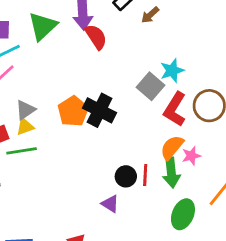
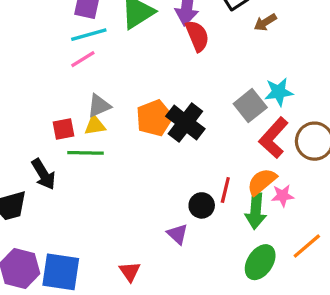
red line: (145, 175) -> (225, 190), moved

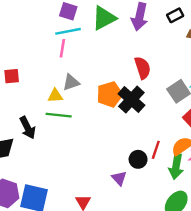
red semicircle: (197, 36) -> (143, 68), moved
pink line: (83, 59) -> (62, 48), turned -54
yellow triangle: (95, 125) -> (55, 96), moved
red square: (63, 129) -> (12, 76), moved

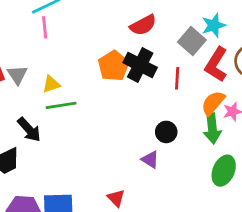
red semicircle: (143, 68) -> (143, 25), turned 95
gray triangle: (71, 82) -> (17, 75), moved, turned -30
red line: (156, 150) -> (177, 78), moved

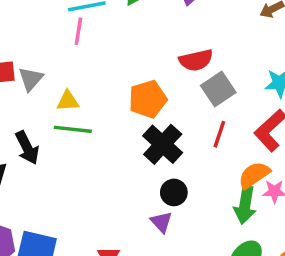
gray square: (192, 41) -> (218, 89), moved
black cross: (140, 65) -> (163, 144), moved
black circle: (166, 132) -> (174, 192), moved

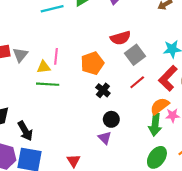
pink line: (78, 31) -> (56, 56), moved
red line: (219, 134) -> (137, 82), turned 35
black cross: (163, 144) -> (103, 90), size x0.6
black arrow: (27, 148) -> (25, 131), moved

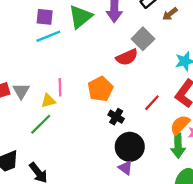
gray square: (135, 55) -> (143, 39), moved
green line: (48, 84) -> (41, 124), moved, turned -40
black circle: (111, 119) -> (130, 147), size x1.6

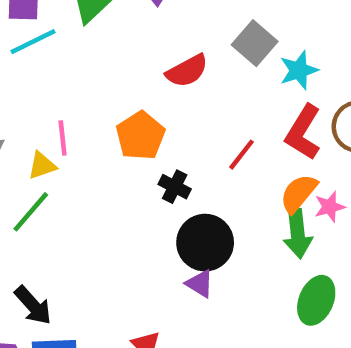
gray square: (143, 39) -> (255, 43), moved

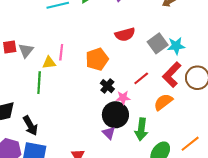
gray square: (255, 43) -> (158, 43), moved
pink star: (330, 207) -> (123, 98), moved
green line: (31, 212) -> (39, 83), turned -50
green arrow: (298, 234) -> (141, 129), moved

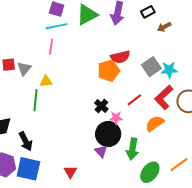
pink line: (61, 52) -> (51, 47), moved
orange pentagon: (97, 59) -> (109, 71), moved

